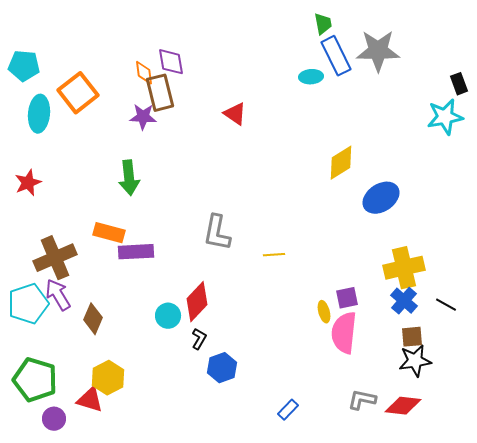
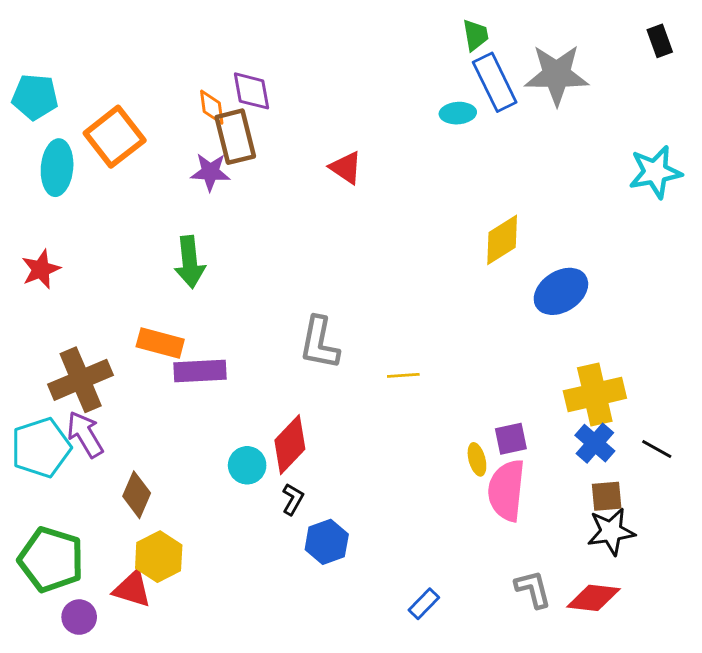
black rectangle: (459, 84) -> (660, 41), moved
brown diamond: (93, 319) -> (137, 495), moved
gray L-shape: (362, 400) -> (533, 589), turned 64

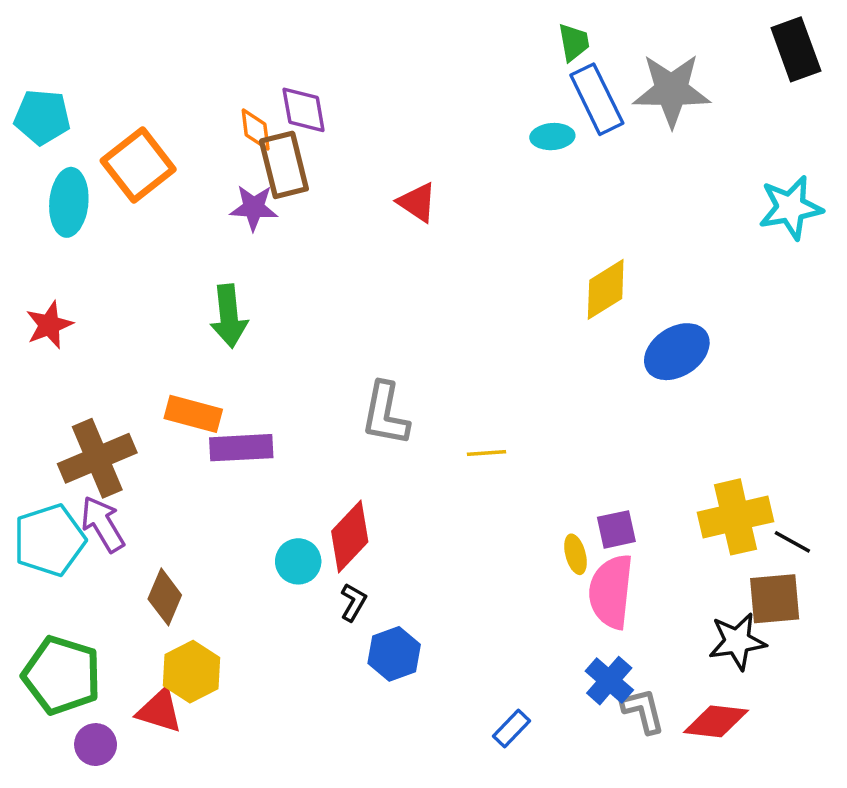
black rectangle: (660, 41) -> (796, 49), size x1.6
yellow cross: (595, 395) -> (735, 517), moved
blue cross: (595, 443) -> (609, 681), moved
brown square: (607, 496) -> (775, 599), moved, size x1.4

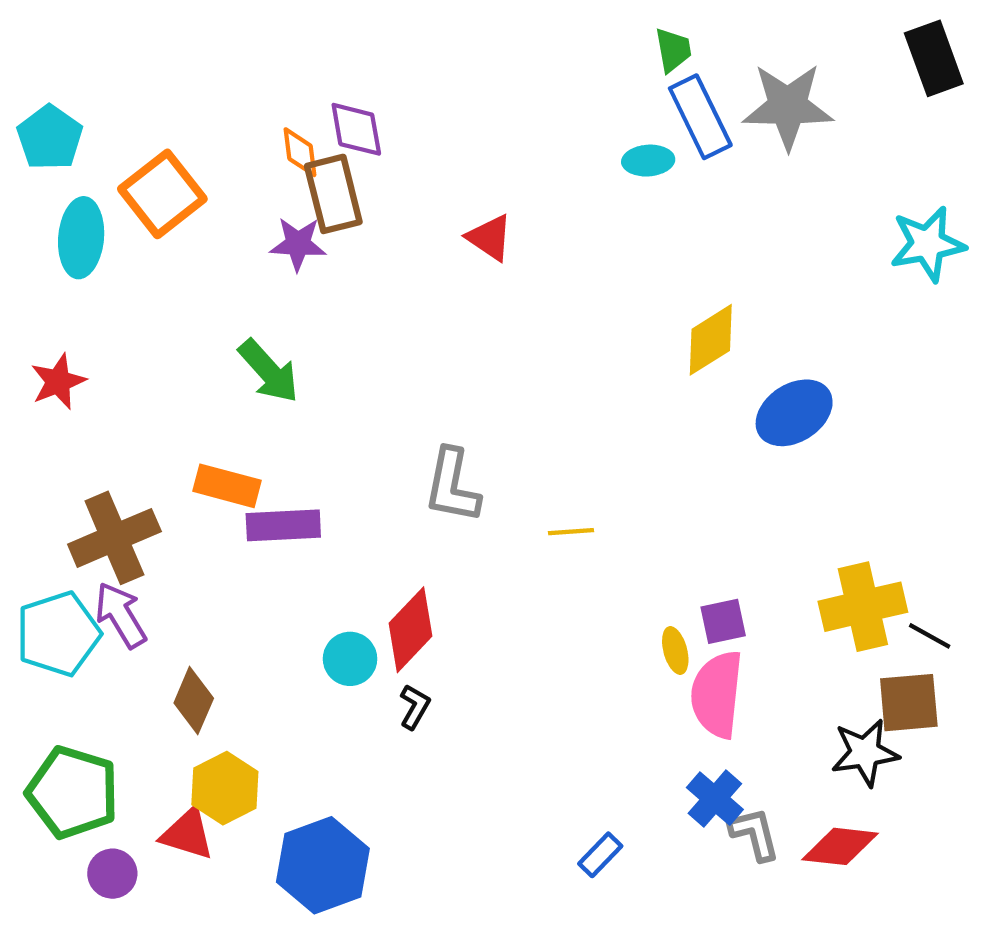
cyan pentagon: (42, 117) -> (50, 138), turned 30
green arrow: (229, 316) -> (269, 371), turned -36
blue hexagon: (394, 654) -> (323, 865), moved, size x1.5

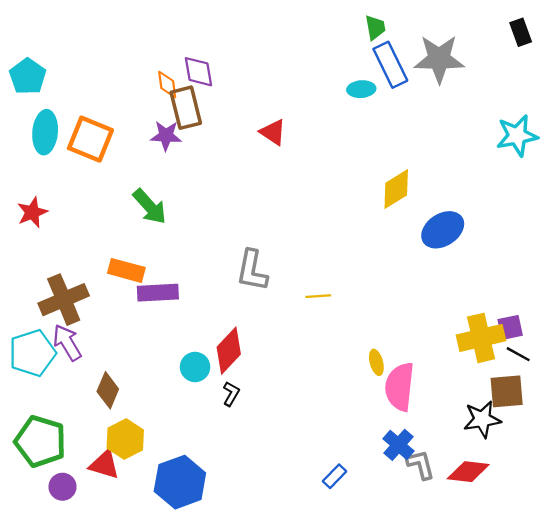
black rectangle: (934, 58) -> (521, 32), size x0.7
orange square: (162, 194) -> (90, 139), moved, turned -30
purple square: (723, 621) -> (510, 327), moved

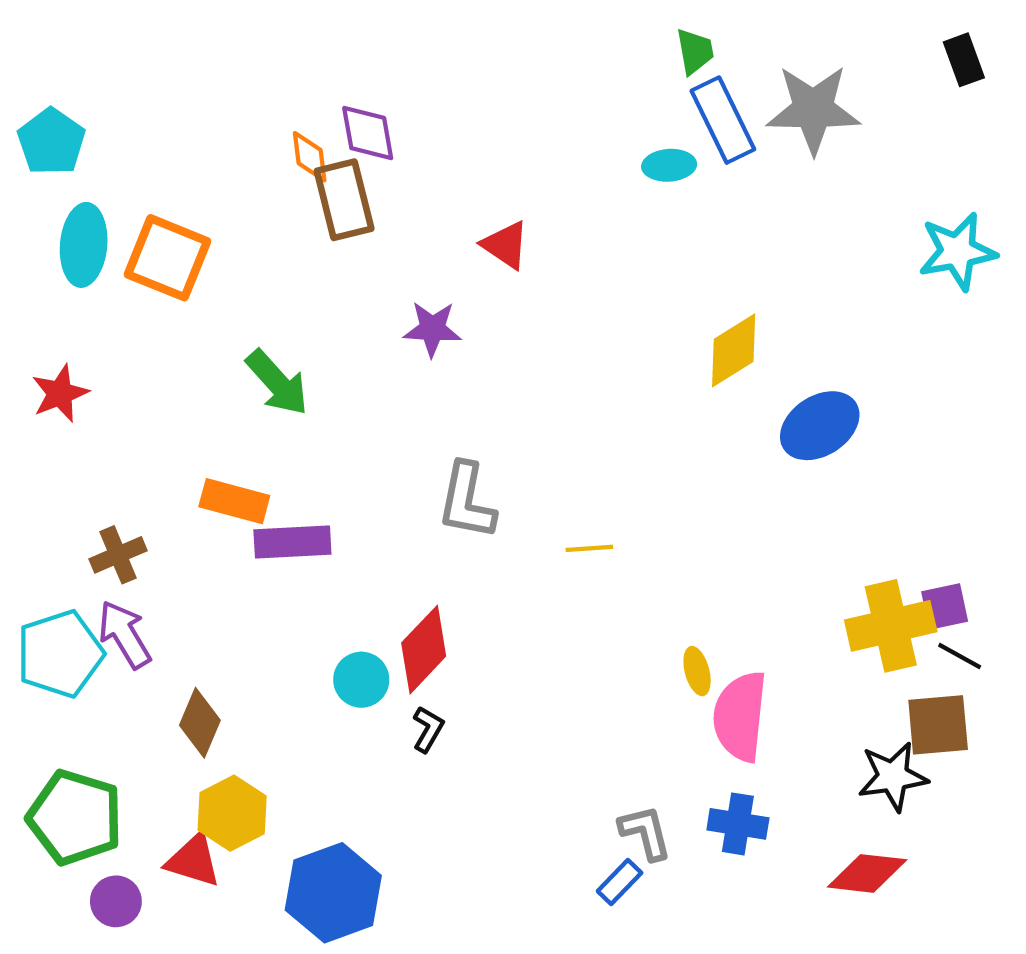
purple star: (166, 136) -> (432, 329), moved
brown cross: (64, 300) -> (118, 555), size x0.6
blue cross: (398, 445) -> (738, 824), turned -32
gray L-shape: (421, 465) -> (645, 832), moved

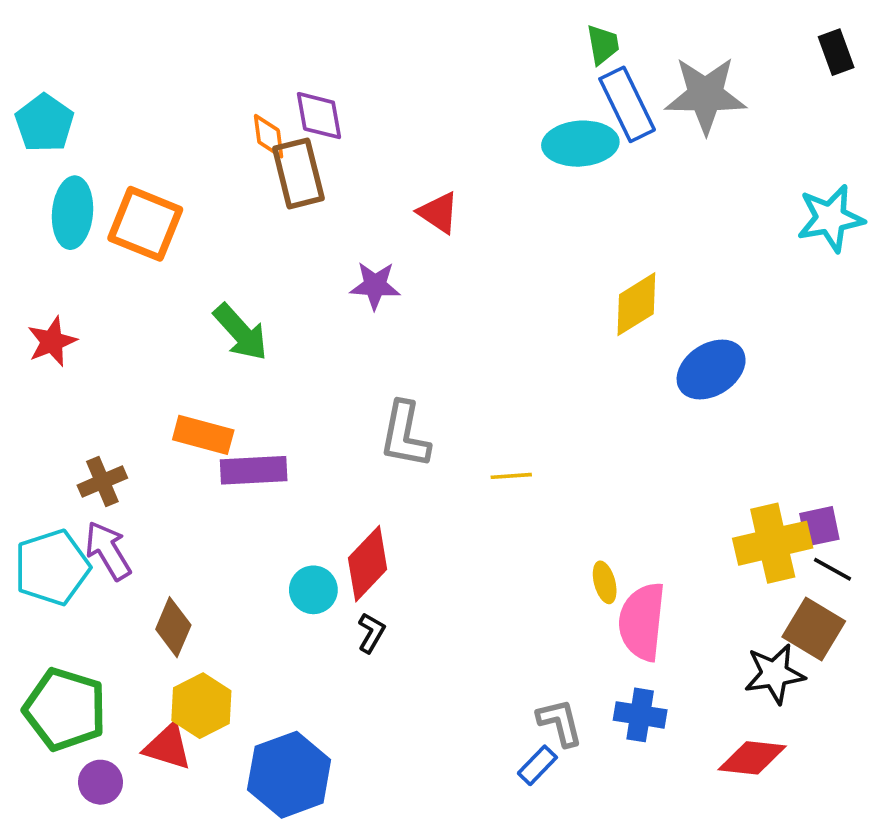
cyan ellipse: (669, 165) -> (580, 144), size x1.6
brown square: (938, 725) -> (814, 629), turned 36

